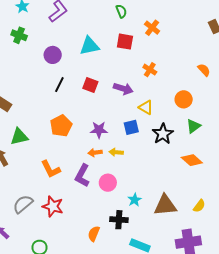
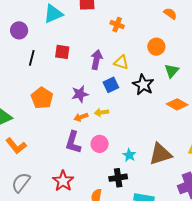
purple arrow: (123, 89) -> (97, 60), moved, turned -84
orange L-shape: (51, 169) -> (16, 146), moved
red star: (53, 206) -> (63, 181), moved, turned 30

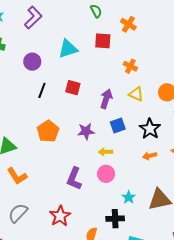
yellow triangle: (121, 62) -> (136, 94), moved
orange arrow: (81, 117) -> (150, 156), moved
pink circle: (100, 144) -> (106, 174), moved

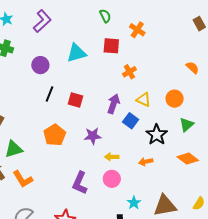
orange cross: (130, 66) -> (129, 72), moved, turned 32
red square: (73, 88) -> (76, 100), moved
blue square: (118, 126) -> (131, 121), moved, turned -35
orange arrow: (150, 156) -> (146, 162), moved

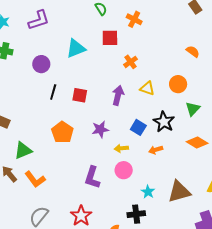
purple L-shape: (42, 21) -> (39, 20), turned 30
blue square: (131, 121) -> (138, 127), moved

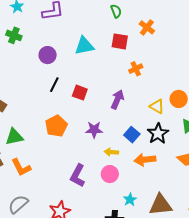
yellow triangle: (147, 88) -> (157, 106), moved
orange arrow: (156, 150) -> (145, 160), size x1.5

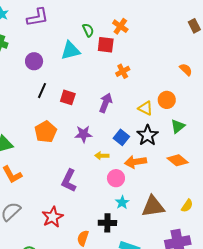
green semicircle: (116, 11) -> (88, 30), moved
orange cross: (147, 27) -> (120, 26), moved
pink circle: (110, 174) -> (116, 178), moved

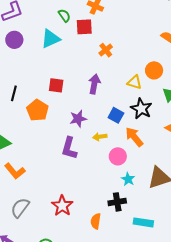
purple circle: (34, 61) -> (14, 40), moved
black line: (42, 91) -> (14, 93), moved
orange pentagon: (46, 132) -> (37, 110), moved
orange arrow: (136, 162) -> (134, 137), turned 70
purple L-shape: (69, 181) -> (69, 148), moved

